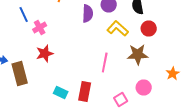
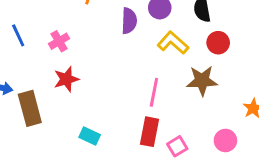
blue line: (24, 14) -> (18, 35), moved
pink circle: (144, 88) -> (225, 140), moved
red rectangle: (85, 92) -> (150, 132), moved

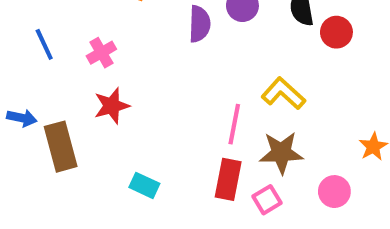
yellow L-shape: (173, 43) -> (283, 93), moved
red circle: (218, 43) -> (336, 32), moved
brown star: (202, 81) -> (281, 153), moved

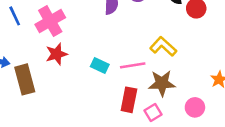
pink cross: (101, 53) -> (50, 21), size x1.6
pink line: (234, 124) -> (133, 65), turned 70
cyan rectangle: (144, 185) -> (100, 65), moved

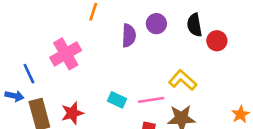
blue line: (15, 16) -> (29, 74), moved
red star: (57, 54) -> (72, 113), moved

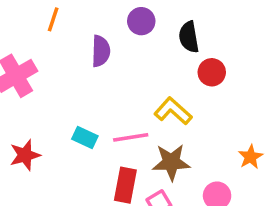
purple circle: (156, 24) -> (141, 21), moved
red circle: (217, 41) -> (212, 72), moved

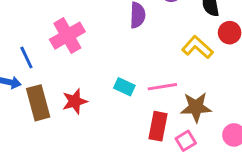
yellow L-shape: (173, 111) -> (197, 47), moved

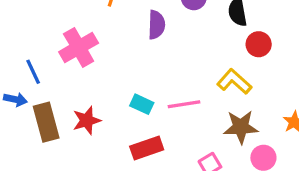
yellow L-shape: (197, 47) -> (234, 82), moved
brown star: (196, 107) -> (241, 127), moved
red rectangle: (158, 126) -> (147, 148), moved, turned 60

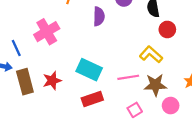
cyan rectangle: (142, 104) -> (89, 70), size x1.6
pink line: (184, 104) -> (128, 77), moved

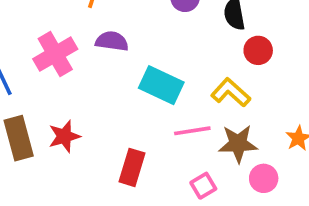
purple semicircle: (99, 16) -> (112, 41), moved, turned -84
cyan rectangle: (89, 70) -> (161, 85), moved
red rectangle: (92, 99) -> (132, 167), turned -54

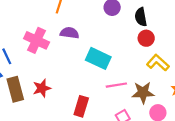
red circle: (258, 50) -> (146, 38), moved
pink cross: (55, 54) -> (37, 40), turned -35
yellow L-shape: (231, 92) -> (158, 63), moved

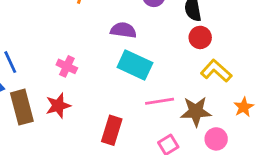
purple semicircle: (70, 33) -> (123, 30), moved
pink cross: (37, 40) -> (67, 66), moved, size x0.6

